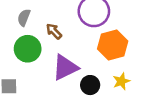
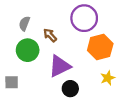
black circle: (90, 85) -> (70, 89), moved

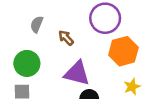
green circle: (28, 50) -> (27, 63), moved
purple triangle: (60, 66) -> (77, 73), turned 40

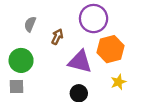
brown arrow: (66, 38) -> (57, 37), turned 70
purple triangle: (77, 73) -> (80, 62), moved

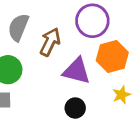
gray semicircle: (30, 24) -> (18, 27), size x1.5
brown arrow: (57, 37) -> (50, 42), size x1.5

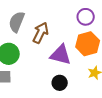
purple circle: (92, 21) -> (86, 17), moved, size x0.7

